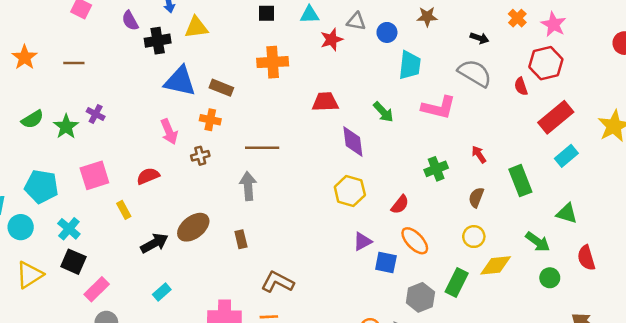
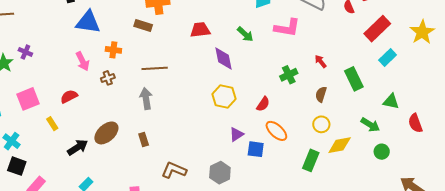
brown rectangle: (221, 88) -> (143, 26), moved
red semicircle: (586, 258) -> (415, 123), moved
gray hexagon: (420, 297) -> (220, 173), moved

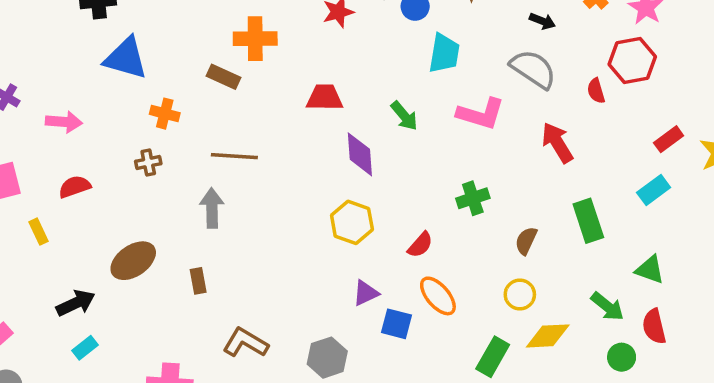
red rectangle: (377, 29) -> (669, 139), moved, size x0.6
pink arrow: (83, 61) -> (64, 122), moved, turned -66
red arrow: (321, 61) -> (557, 143), moved, size x1.6
red semicircle: (415, 123) -> (654, 326), moved
black arrow: (78, 147) -> (76, 303), moved

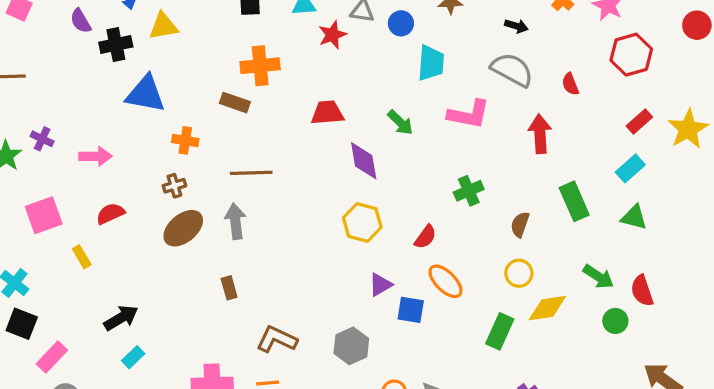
red hexagon: (632, 60) -> (631, 55), moved
red arrow: (557, 143) -> (540, 134), turned 33
brown ellipse: (133, 261) -> (183, 228), moved
green triangle: (650, 270) -> (634, 217), moved

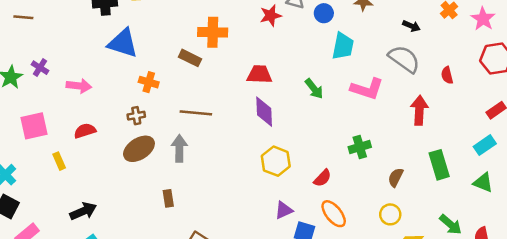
purple diamond: (364, 161) -> (264, 112), moved

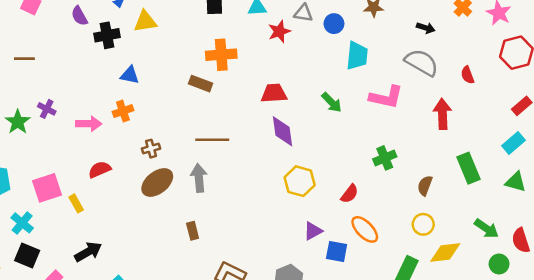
blue triangle: (123, 43) -> (130, 75), size x0.6
orange cross: (149, 82) -> (123, 111), moved, turned -30
pink square: (34, 126) -> (47, 188), moved
black arrow: (83, 211) -> (88, 252), moved

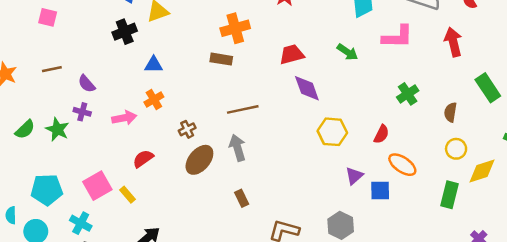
purple semicircle: (79, 16) -> (87, 84), moved

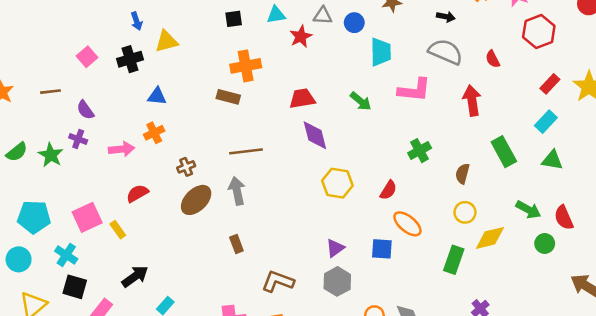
pink square: (48, 17) -> (87, 57), moved, turned 30
purple triangle: (354, 176) -> (335, 248), moved

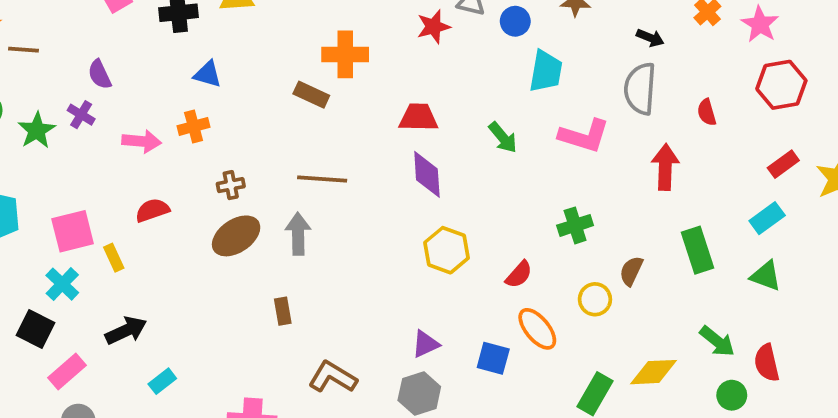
gray semicircle: (446, 52) -> (640, 89), turned -120
brown line: (50, 92) -> (23, 50), moved
yellow circle: (465, 212) -> (595, 299), moved
cyan cross: (66, 255) -> (62, 284), moved

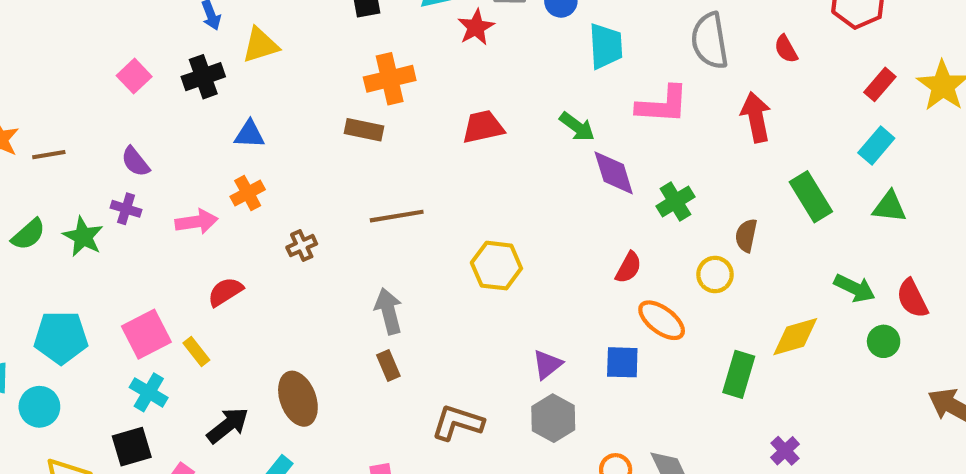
purple diamond: (427, 174) -> (614, 173), moved
gray arrow: (298, 234) -> (389, 311), moved
brown ellipse: (236, 236) -> (298, 399), moved, turned -63
yellow hexagon: (447, 250) -> (496, 266), moved
black square: (36, 329) -> (132, 447), turned -30

